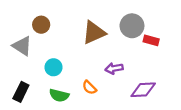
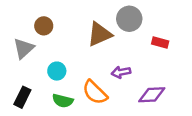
gray circle: (132, 26) -> (129, 19), moved
gray triangle: (22, 46) -> (24, 48), turned 45
orange semicircle: (89, 87) -> (95, 92), size x1.6

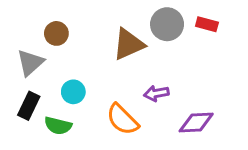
red rectangle: (160, 43) -> (207, 24), moved
black rectangle: (22, 97) -> (29, 106), moved
green semicircle: (63, 101) -> (58, 126), moved

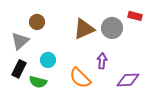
gray circle: (167, 24) -> (112, 28), moved
purple arrow: (156, 93) -> (102, 61), turned 105

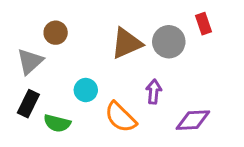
red rectangle: (135, 16) -> (203, 24), turned 56
cyan circle: (48, 60) -> (86, 90), moved

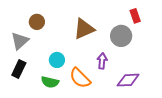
gray circle: (169, 42) -> (121, 36), moved
green semicircle: (57, 123) -> (50, 82), moved

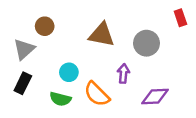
red rectangle: (135, 16) -> (180, 18), moved
brown triangle: (84, 29) -> (102, 35), turned 35

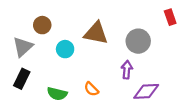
cyan circle: (69, 72) -> (65, 49), moved
purple arrow: (123, 73) -> (127, 70), moved
orange semicircle: (97, 94) -> (91, 89), size x0.6

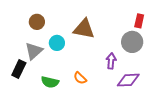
red rectangle: (170, 17) -> (139, 21), moved, turned 32
gray circle: (138, 41) -> (132, 42), moved
gray triangle: (23, 47) -> (34, 51), moved

